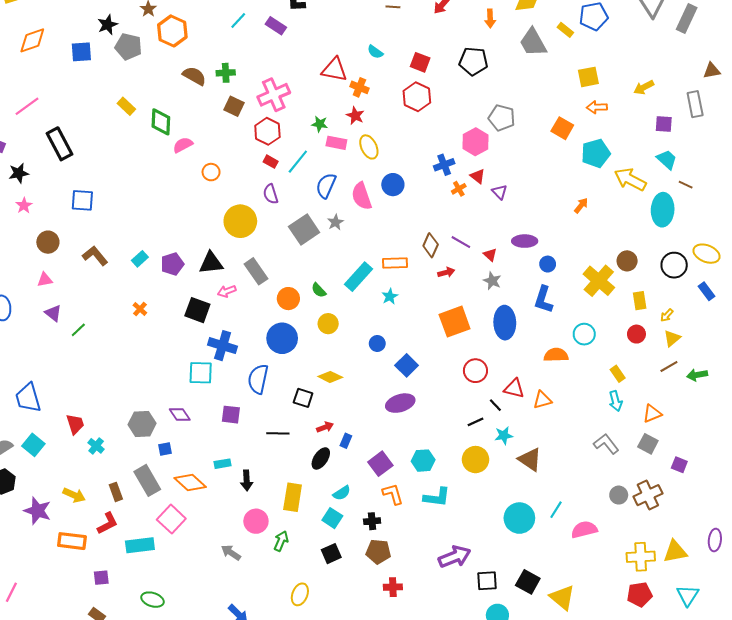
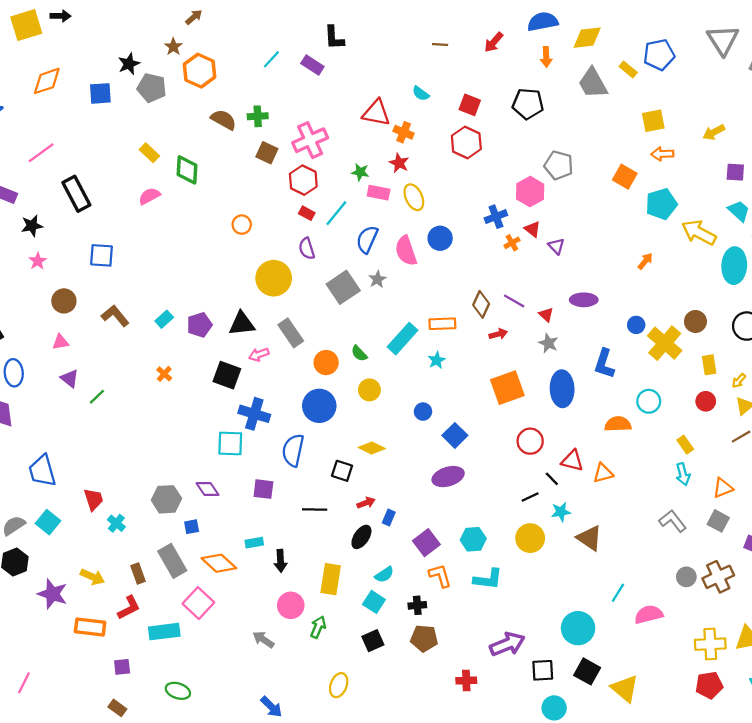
pink semicircle: (183, 145) -> (149, 196), moved
blue circle: (548, 264) -> (636, 325), moved
cyan circle: (519, 518) -> (578, 628), moved
red cross: (393, 587) -> (466, 681), moved

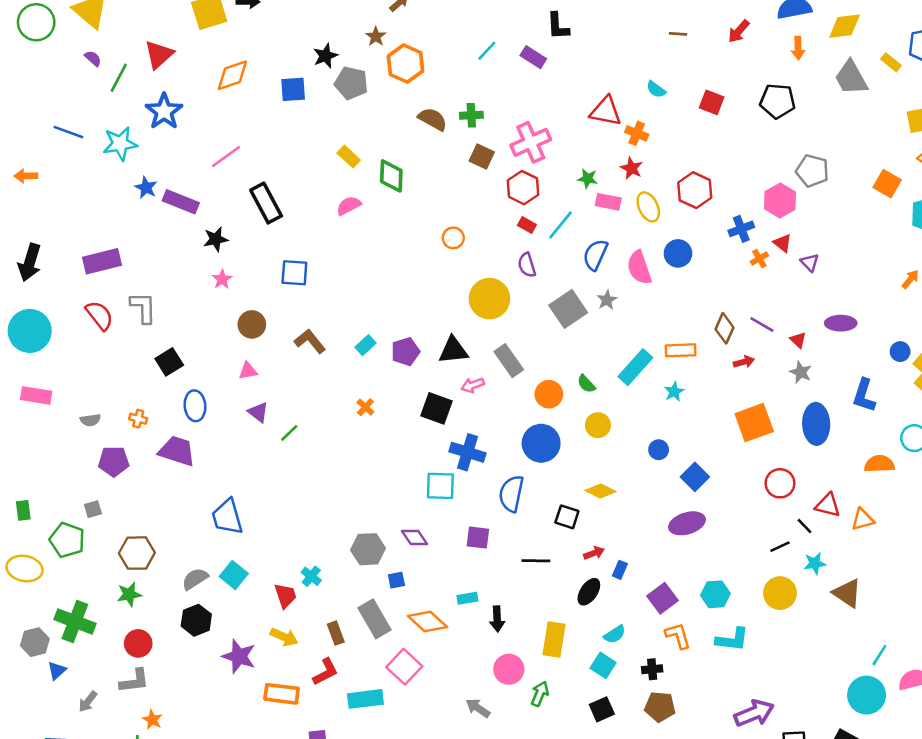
red hexagon: (466, 142) -> (695, 190), moved
red trapezoid: (94, 499) -> (285, 596), moved
cyan circle: (578, 628) -> (867, 695), moved

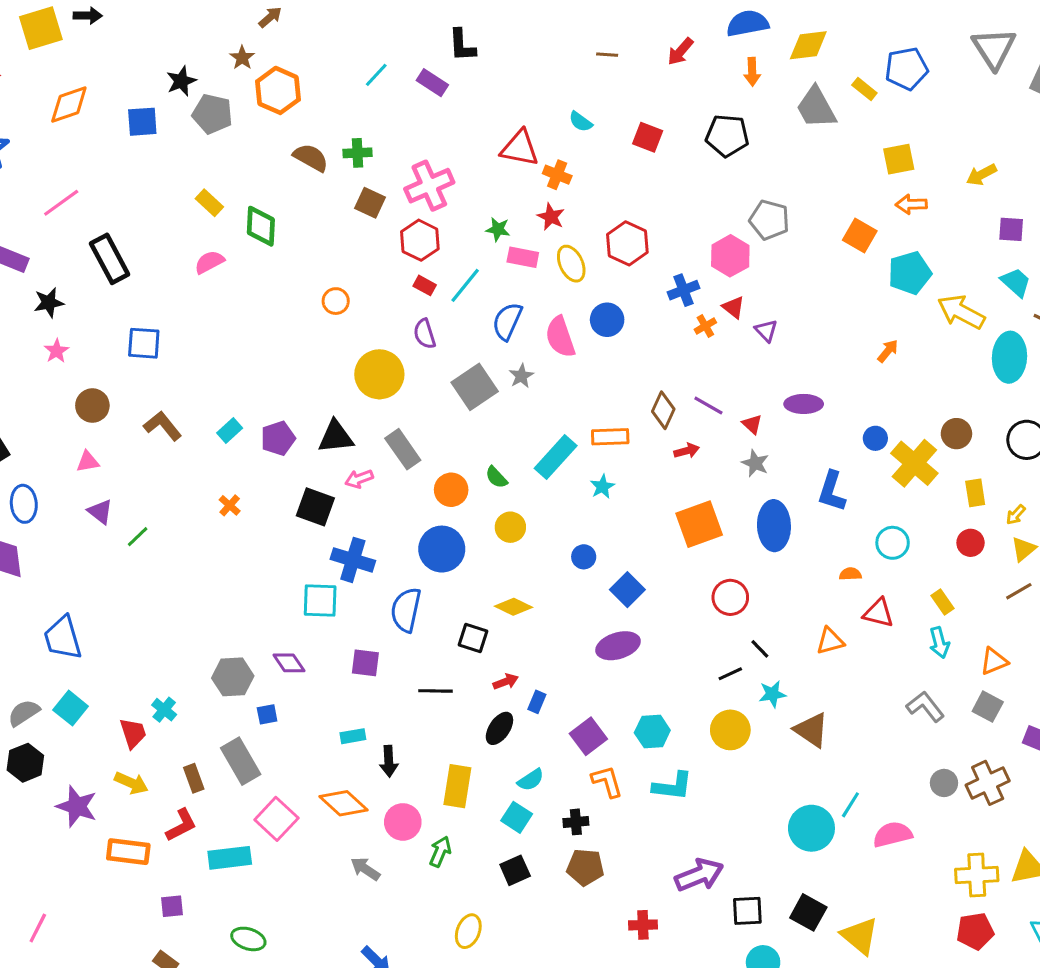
orange semicircle: (879, 464) -> (850, 574), size x0.6
red triangle: (828, 505) -> (878, 613), moved
orange diamond: (427, 621) -> (344, 803), moved
cyan circle: (867, 695) -> (811, 828), moved

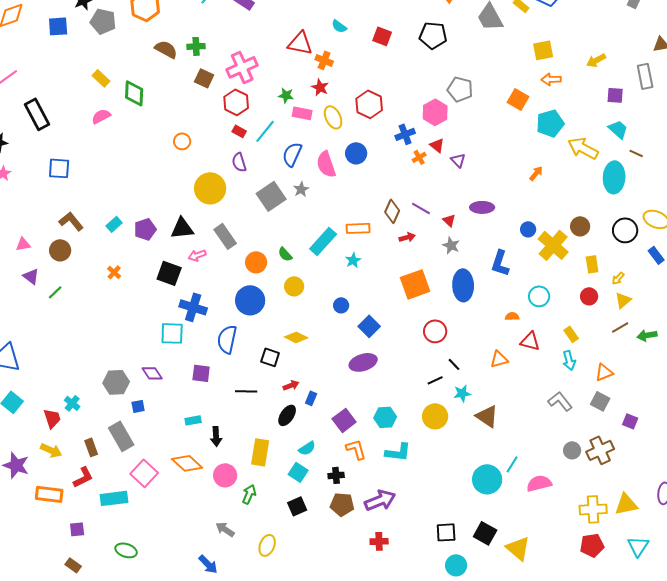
brown circle: (92, 406) -> (60, 250), moved
gray arrow: (365, 869) -> (225, 529), moved
purple arrow: (699, 875) -> (380, 500), moved

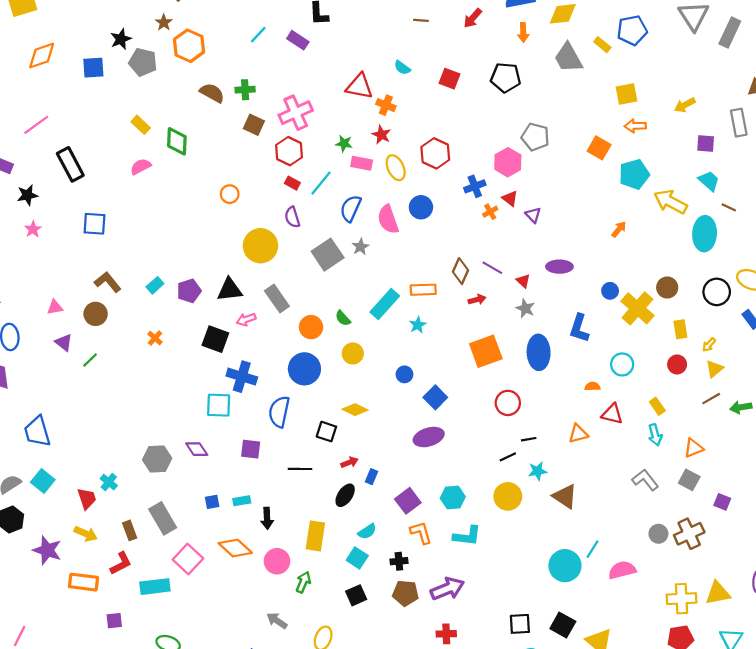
black line: (454, 364) -> (529, 439), turned -56
blue square: (138, 406) -> (212, 502), moved

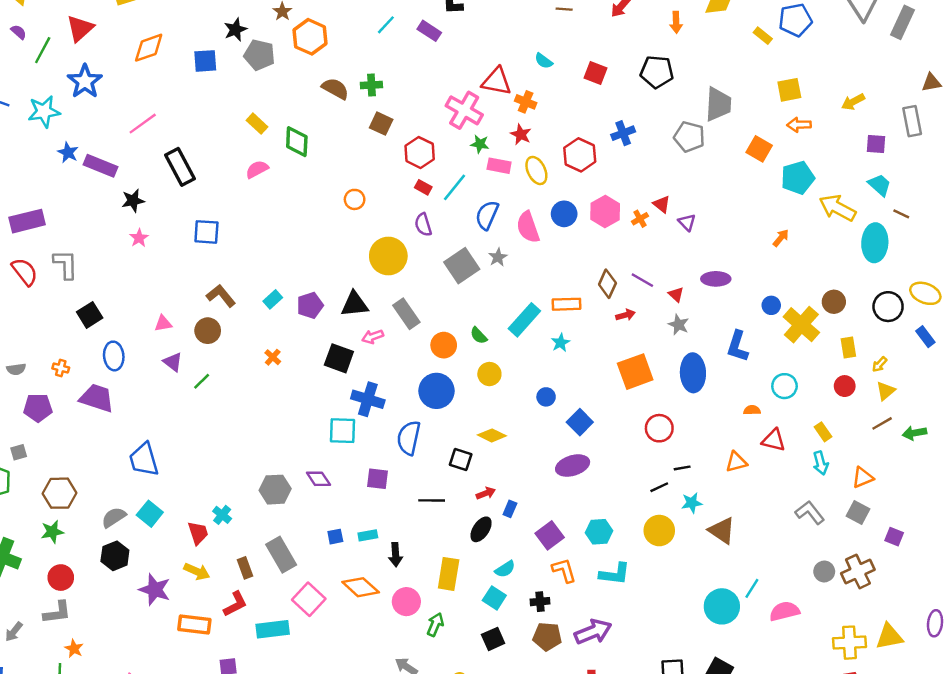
gray trapezoid: (568, 58) -> (718, 104), moved, turned -148
pink cross: (296, 113) -> (464, 110), moved, turned -36
pink hexagon: (508, 162) -> (605, 211), moved
blue cross: (475, 186) -> (623, 133), moved

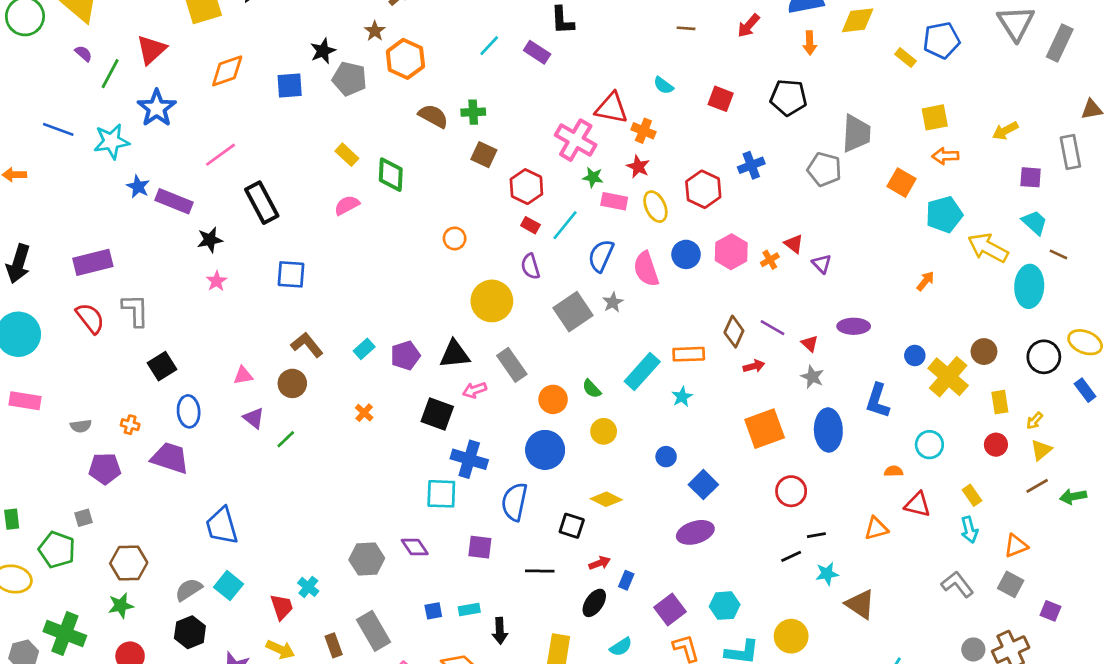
yellow circle: (659, 531) -> (791, 636), moved

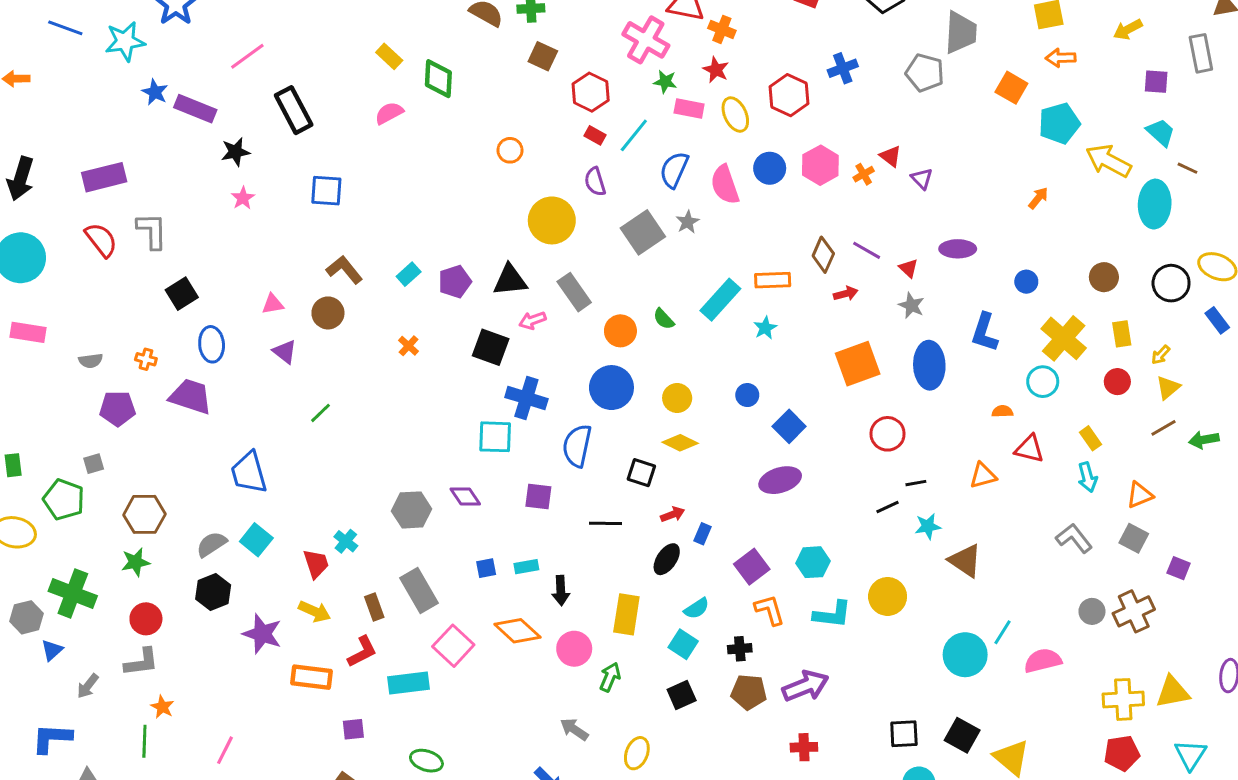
yellow cross: (948, 377) -> (1064, 338), moved
yellow circle: (604, 431) -> (677, 398), moved
green line: (286, 439) -> (321, 413), moved

